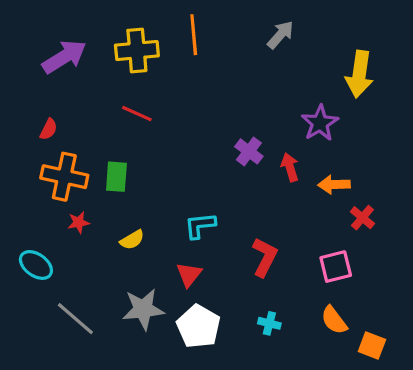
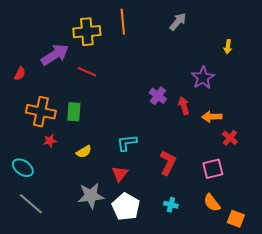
purple arrow: (64, 57) -> (55, 55), moved
yellow arrow: (359, 74) -> (228, 47), size x0.5
red semicircle: (49, 129) -> (20, 74), moved
gray line: (75, 319) -> (31, 204), moved

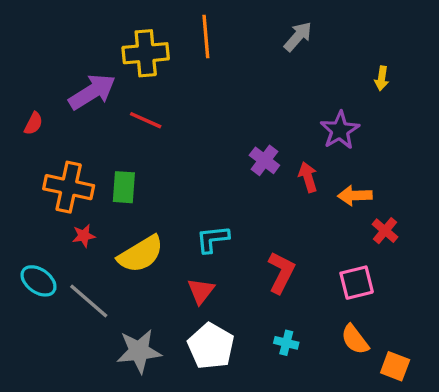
yellow semicircle: (84, 152) -> (141, 254), size x1.8
gray star: (91, 196) -> (139, 351), moved
gray line: (31, 204) -> (89, 301), moved

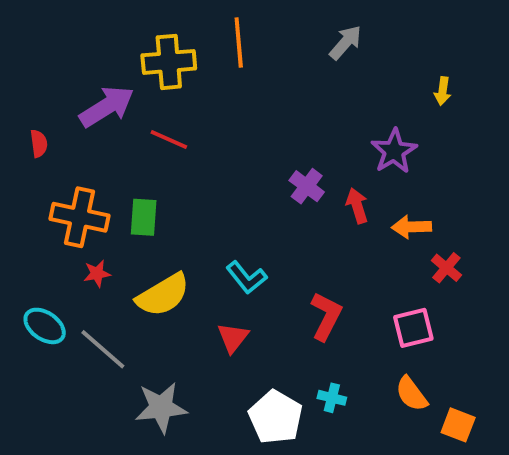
red semicircle: (33, 124) -> (39, 143), turned -35
cyan L-shape: (213, 239) -> (246, 277), turned -123
white pentagon: (211, 346) -> (276, 417), moved

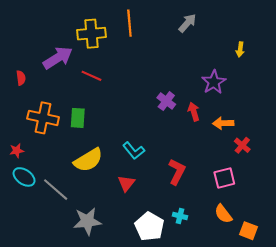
red star: (97, 274) -> (17, 151), moved

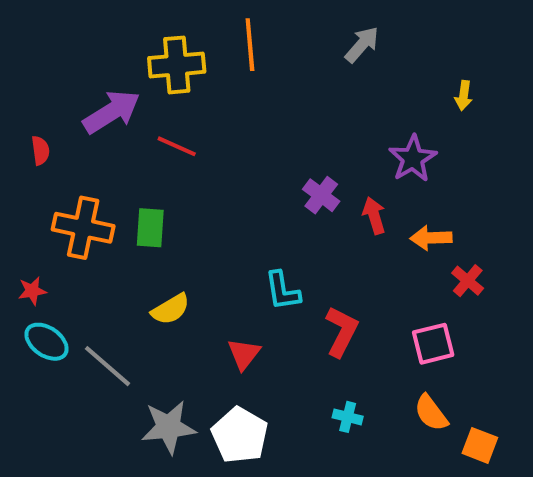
cyan L-shape: (134, 151) -> (283, 291), moved, turned 30
yellow semicircle: (88, 160) -> (171, 309), size x0.7
white pentagon: (149, 226) -> (240, 435), moved

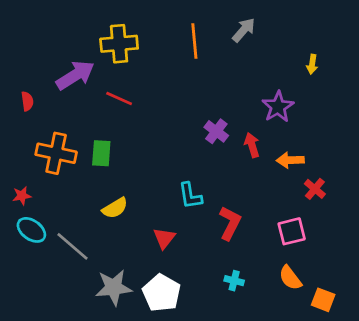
orange line: (250, 45) -> (194, 41), moved

